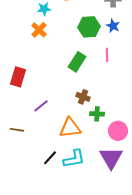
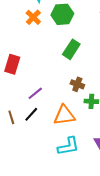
green hexagon: (89, 27) -> (62, 14), moved
brown line: (17, 130) -> (11, 117), turned 64
black line: (50, 158) -> (31, 114), moved

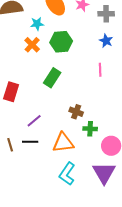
green rectangle: (71, 49) -> (52, 78), moved
black line: (31, 114) -> (30, 142), turned 49
cyan L-shape: (68, 146) -> (67, 174), turned 135

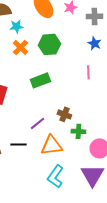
cyan star: (37, 24) -> (16, 26), moved
green rectangle: (52, 78) -> (40, 80), turned 36
purple line: (34, 121) -> (37, 123), moved

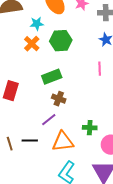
cyan star: (16, 26) -> (37, 24), moved
brown cross: (64, 114) -> (59, 99), moved

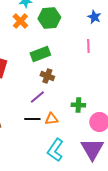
black line: (30, 141) -> (32, 119), moved
orange triangle: (63, 142) -> (51, 119), size x0.6

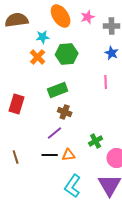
green cross: (78, 105) -> (96, 141), turned -32

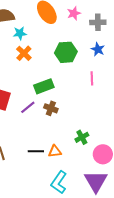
cyan star: (43, 37) -> (20, 33), moved
green hexagon: (67, 54) -> (66, 52), moved
purple line: (55, 133) -> (28, 107), moved

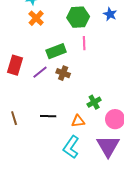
pink line: (92, 78) -> (84, 43), moved
orange triangle: (55, 151) -> (78, 121), moved

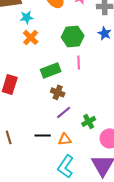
purple line: (40, 72) -> (64, 112), moved
orange triangle: (78, 121) -> (65, 139), moved

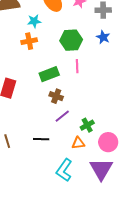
cyan star: (27, 17) -> (34, 21), moved
orange cross: (31, 37) -> (29, 41), turned 35
orange triangle: (65, 139) -> (78, 143), moved

